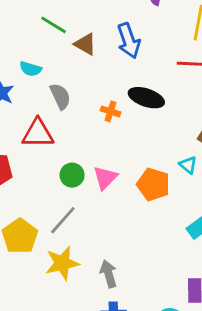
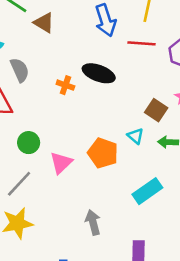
blue arrow: (129, 41) -> (106, 20), moved
pink triangle: (105, 178) -> (61, 163), moved
gray arrow: (109, 274) -> (93, 222), moved

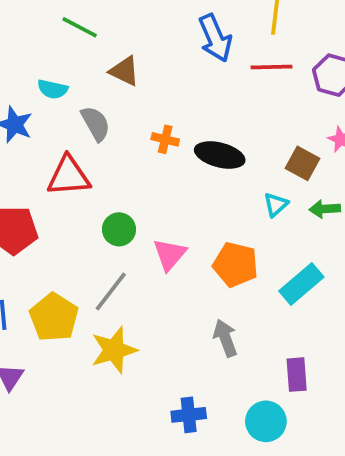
brown triangle: (44, 23) -> (124, 71), moved
black ellipse: (99, 73) -> (220, 155), moved
cyan triangle: (135, 136) -> (276, 205), turned 42
orange pentagon: (103, 153) -> (236, 265), moved

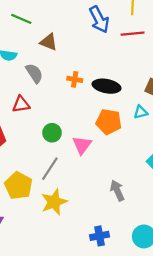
red triangle: (69, 176) -> (21, 104), size x0.7
cyan triangle: (276, 205) -> (141, 112), turned 32
orange pentagon: (236, 265) -> (109, 122), moved

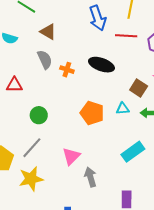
gray semicircle: (34, 73) -> (45, 60), moved
black ellipse: (107, 86) -> (101, 65), moved
pink triangle: (82, 145) -> (71, 156), moved

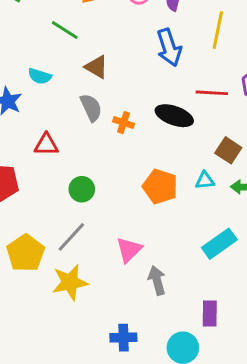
red line: (126, 36) -> (212, 93), moved

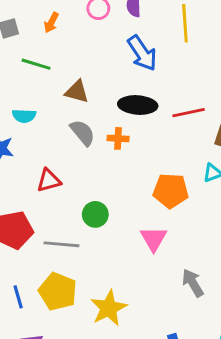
red line: (212, 93) -> (189, 113), moved
black ellipse: (174, 116) -> (138, 105), moved
gray line: (71, 237) -> (61, 244), moved, turned 68
pink triangle: (129, 250) -> (154, 239), moved

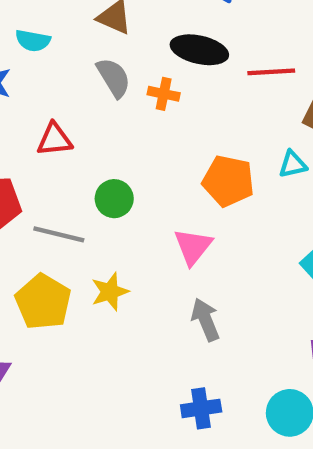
gray arrow: (193, 283) -> (205, 320), moved
yellow star: (109, 308) -> (110, 292), moved, size x0.7

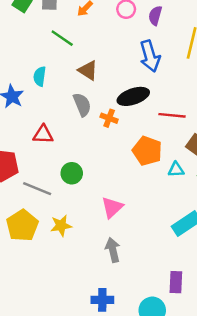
cyan semicircle: (33, 41) -> (40, 76), turned 78
black ellipse: (199, 50) -> (133, 96), turned -40
orange pentagon: (228, 181) -> (147, 151), moved

